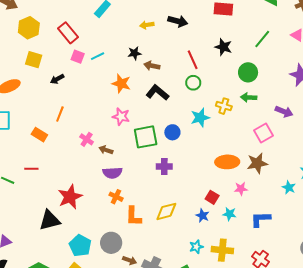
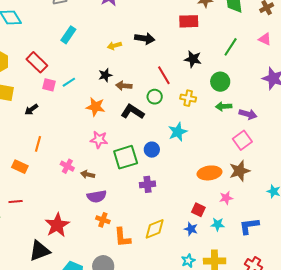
green circle: (193, 83) -> (155, 97), moved
yellow cross: (224, 106) -> (188, 98), moved
purple arrow: (284, 112) -> (248, 114), moved

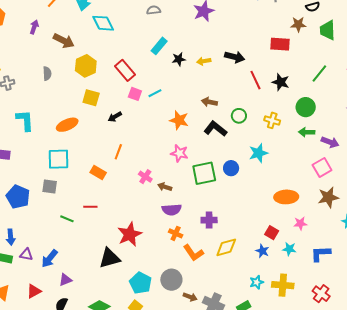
black star: (105, 75) -> (179, 59), moved
red line: (164, 75) -> (256, 80), moved
brown star: (240, 171) -> (328, 197), moved
purple cross: (148, 184) -> (209, 220), moved
orange L-shape: (122, 237) -> (193, 253), turned -35

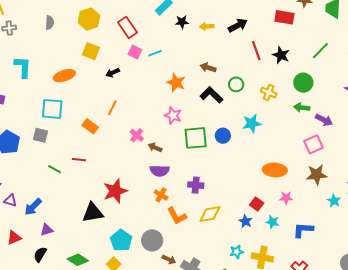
black arrow: (235, 57) -> (238, 25), turned -48

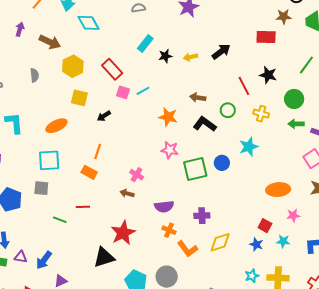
red line: (256, 51) -> (244, 86), moved
orange line: (112, 108) -> (98, 152), moved
brown arrow: (155, 147) -> (127, 193), moved

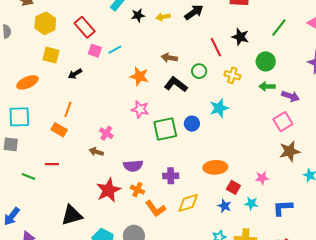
orange ellipse: (278, 190) -> (215, 167), moved
red star: (123, 233) -> (108, 190), moved

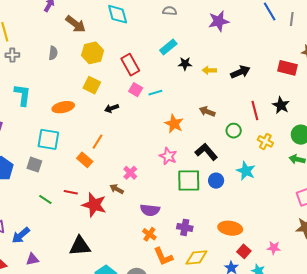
black L-shape: (176, 84) -> (206, 152), moved
cyan star: (219, 108) -> (246, 171), turned 30
red star: (108, 190) -> (94, 205), moved, turned 30

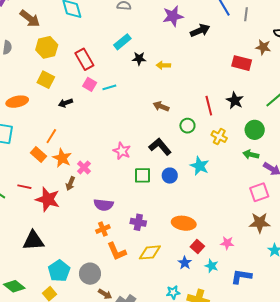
black arrow: (240, 72) -> (200, 30), moved
orange star: (174, 124) -> (62, 158), moved
green square: (189, 181) -> (142, 175), size x0.7
brown arrow: (117, 189) -> (70, 184), turned -96
orange cross: (149, 234) -> (103, 229), turned 32

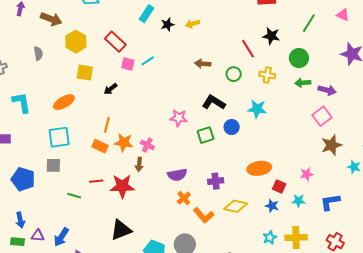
yellow diamond: (150, 252) -> (236, 206), turned 35

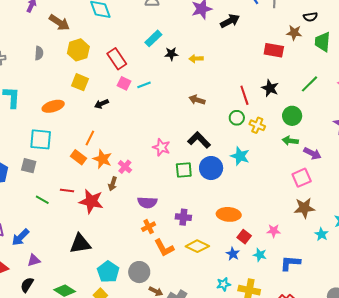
green circle: (234, 74) -> (237, 118), moved
blue circle: (232, 127) -> (211, 168), size x1.5

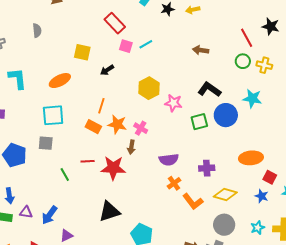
yellow hexagon: (78, 50) -> (149, 88), moved
green line: (42, 200) -> (65, 174), turned 40
gray circle: (139, 272) -> (224, 225), moved

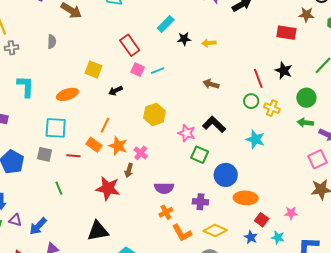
pink star: (173, 103) -> (187, 133), moved
blue circle: (226, 115) -> (226, 175), moved
green square: (199, 122) -> (200, 155), turned 30
red line: (88, 161) -> (73, 156), moved

